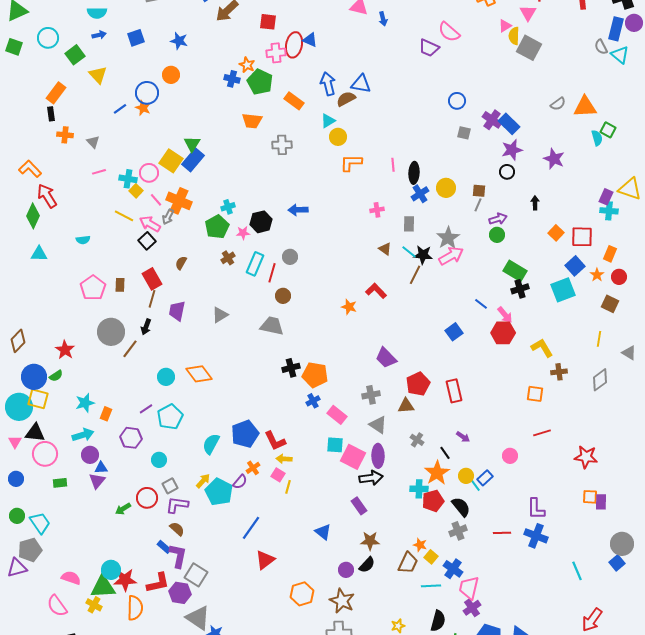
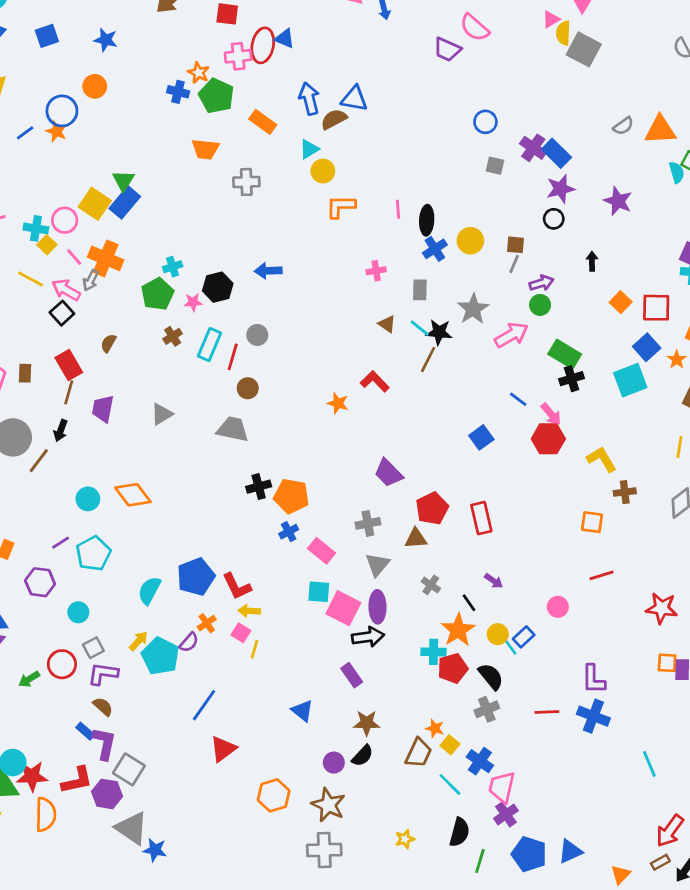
pink arrow: (451, 256) -> (511, 335), moved
gray triangle: (378, 425) -> (377, 564), turned 36
cyan line: (431, 586) -> (450, 784), turned 48

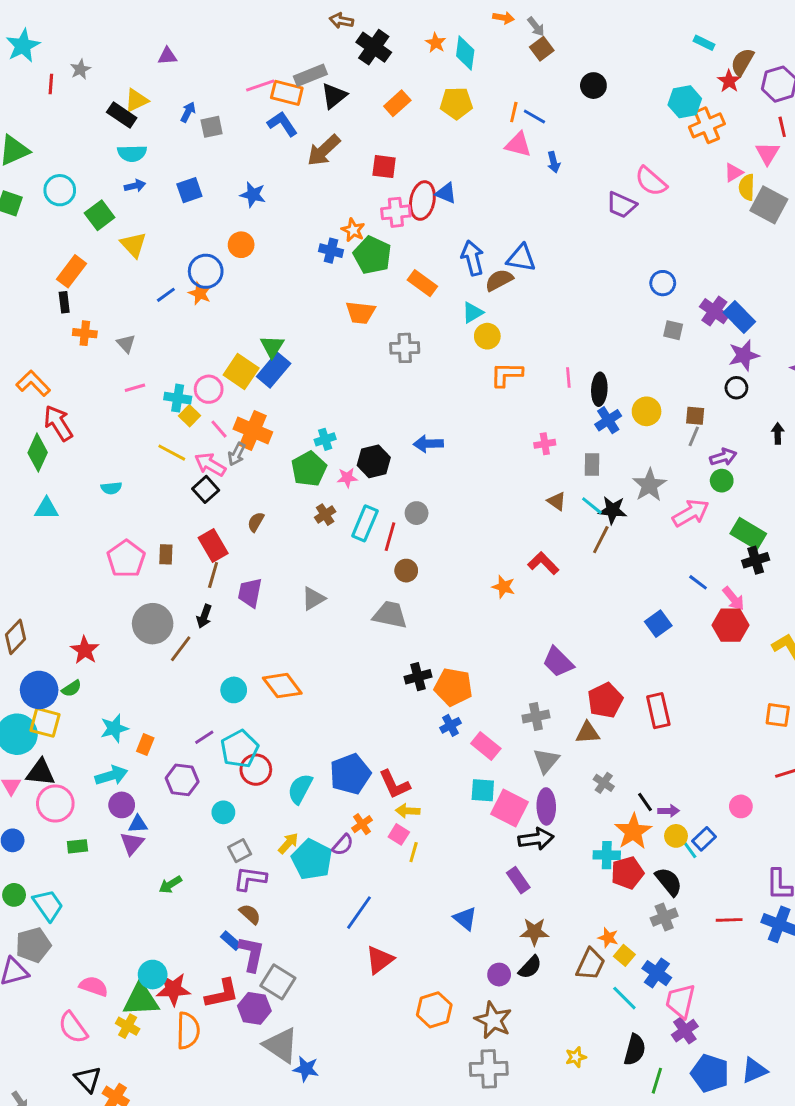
purple arrow: (494, 581) -> (669, 811), moved, turned -36
red circle: (62, 664) -> (256, 770), moved

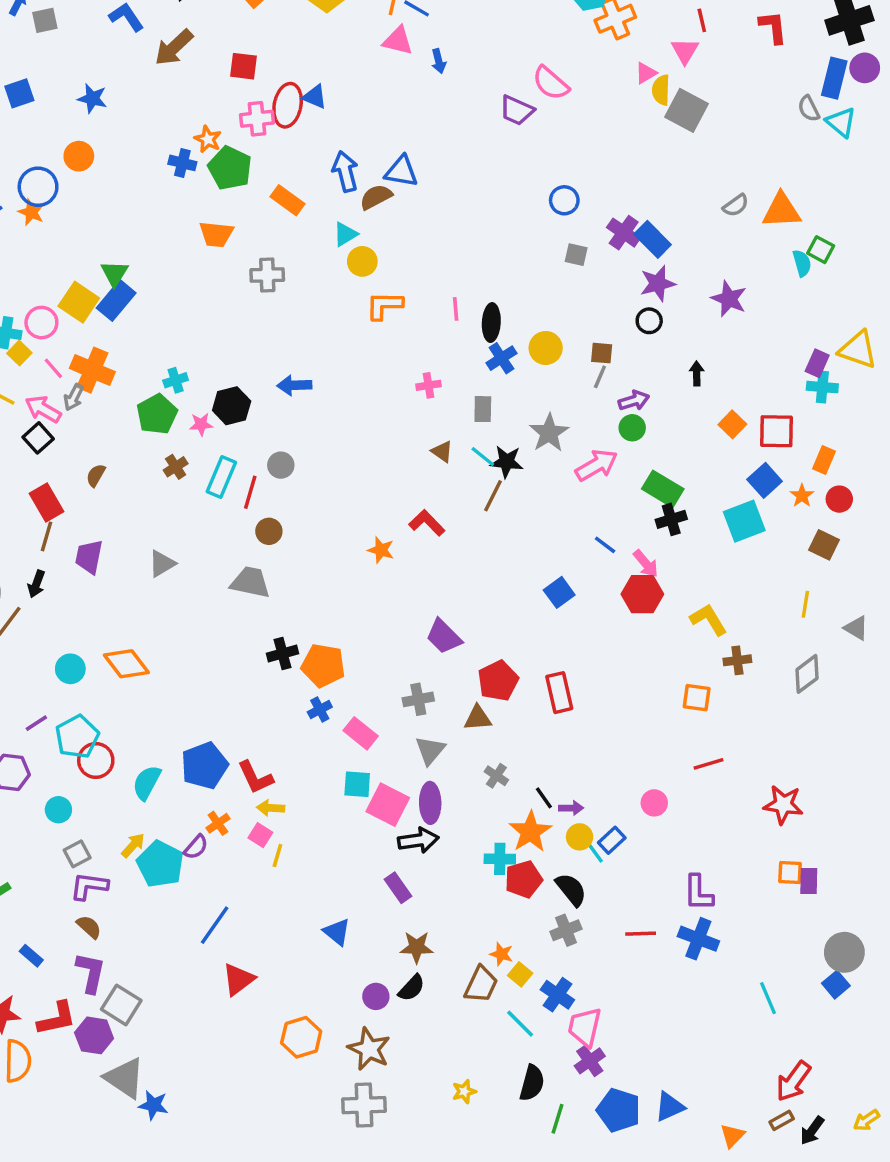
blue rectangle: (231, 941) -> (31, 956), moved

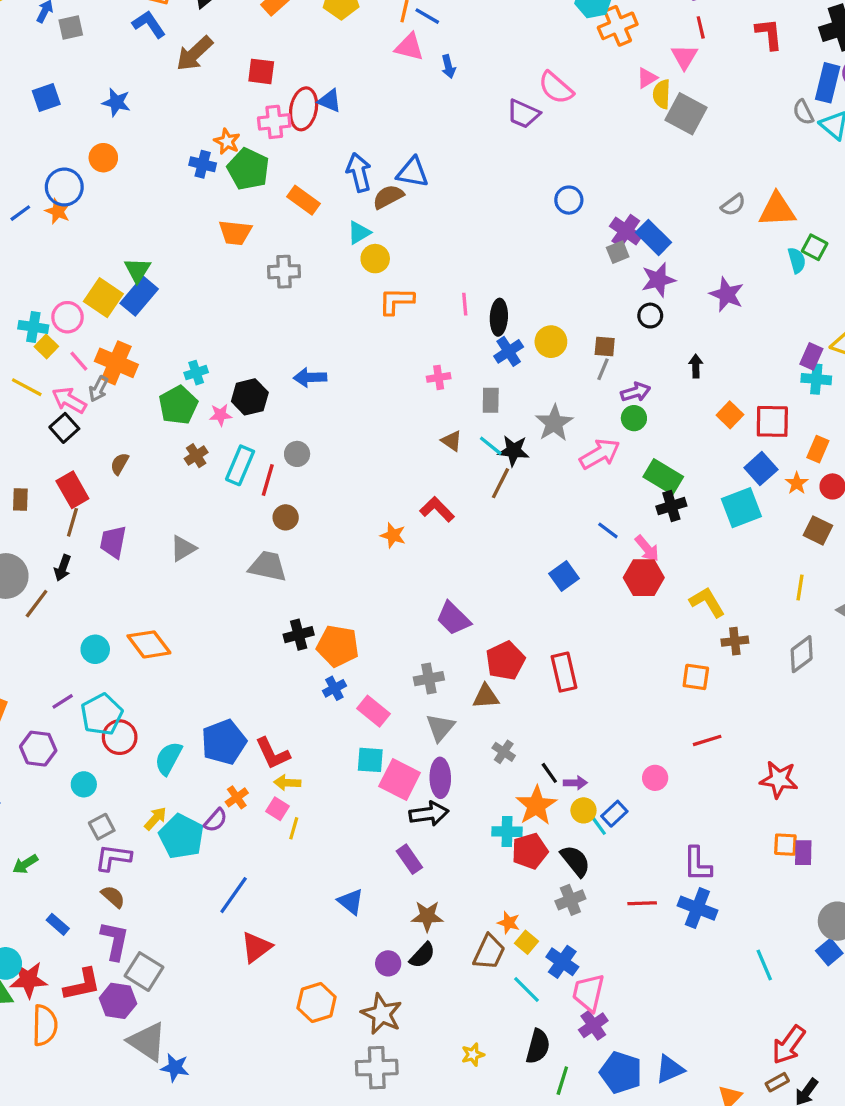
gray square: (576, 255) -> (618, 252), moved, turned -35

